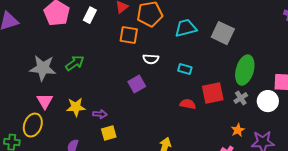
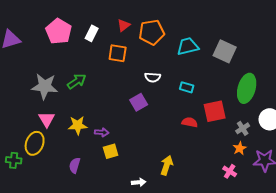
orange square: (129, 35) -> (118, 53), moved
gray cross: (241, 98) -> (243, 128), moved

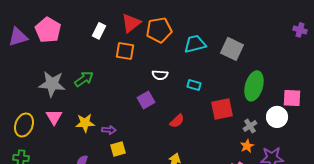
red triangle: (124, 25) -> (131, 23), size x1.5
pink pentagon: (59, 31) -> (48, 30), moved
red semicircle: (190, 122) -> (177, 121), moved, turned 126
yellow ellipse: (35, 143) -> (24, 125), moved

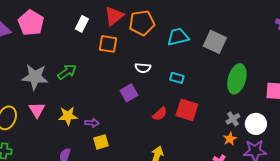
red square: (222, 109) -> (187, 110), moved, turned 30
white circle: (277, 117) -> (256, 124), moved

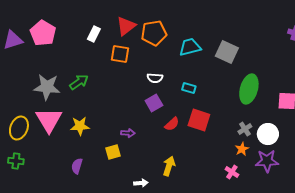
purple square: (129, 93) -> (154, 103), moved
pink triangle: (37, 110) -> (49, 120), size x1.6
purple arrow: (92, 123) -> (128, 133), moved

